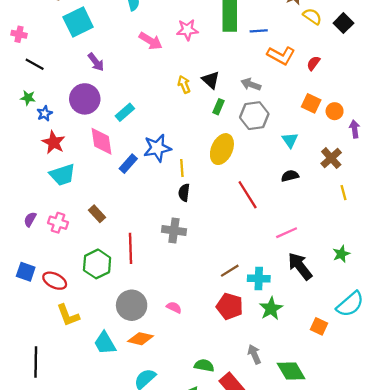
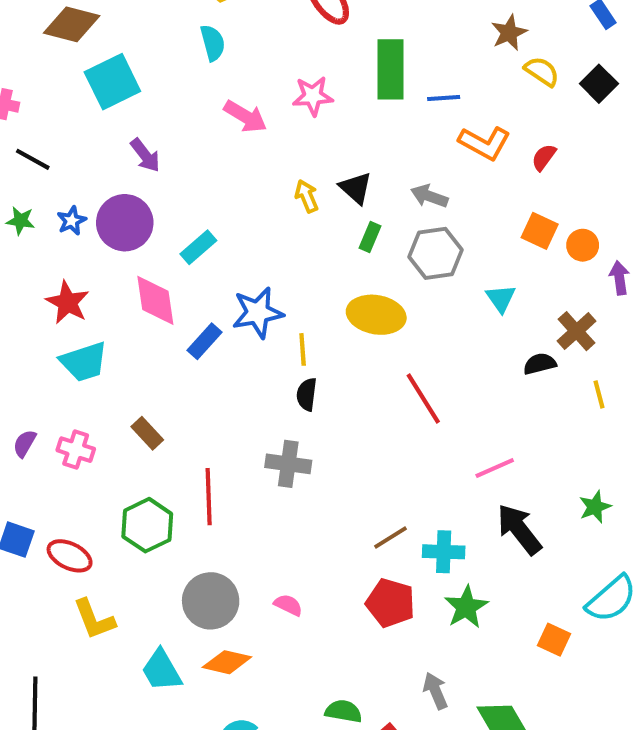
blue star: (45, 113) -> (72, 221), moved
yellow ellipse: (222, 149) -> (376, 315), turned 76
black semicircle: (290, 176) -> (540, 364), moved

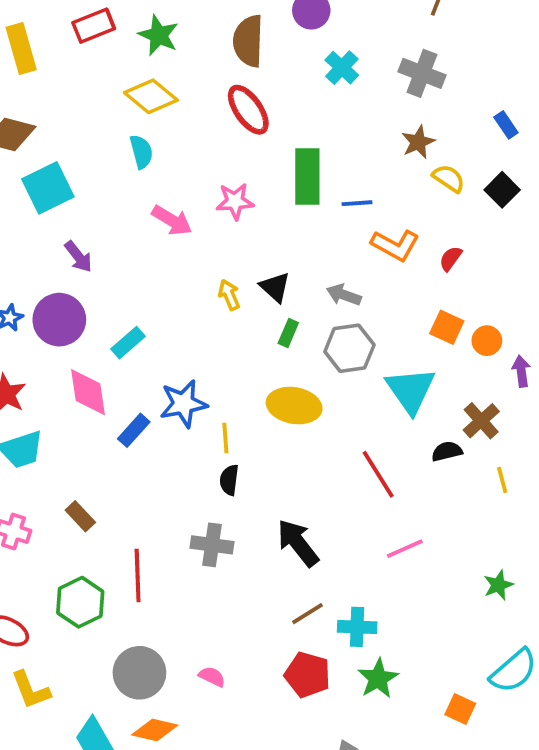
cyan triangle: (501, 298) -> (411, 390), size x1.8
red line: (423, 399) -> (378, 474), moved
black arrow: (519, 529) -> (298, 543), moved

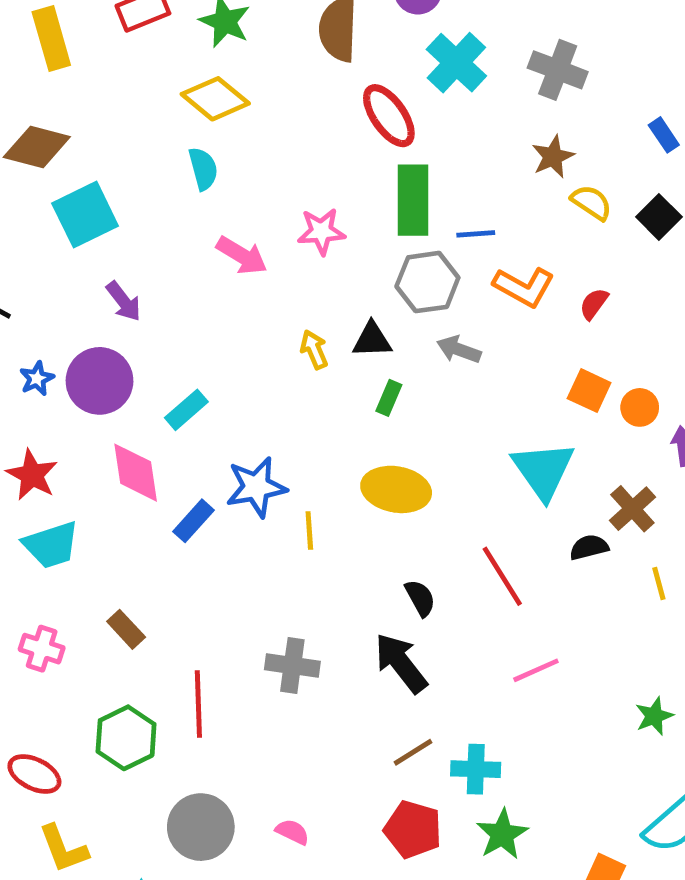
cyan cross: (342, 68) -> (456, 63), size x1.4
red ellipse: (248, 110) -> (389, 116), moved
black triangle: (275, 287) -> (372, 340), turned -44
gray hexagon: (349, 348) -> (427, 282), moved
black semicircle: (229, 480) -> (420, 598), moved, turned 144

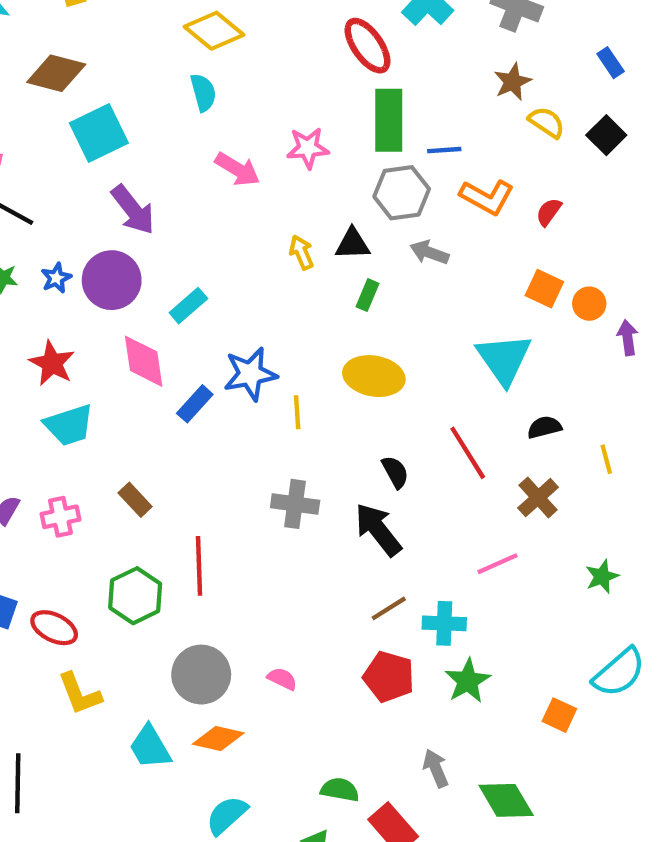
purple arrow: (124, 301) -> (133, 210), size x1.4
brown cross: (632, 509) -> (538, 498), moved
pink cross: (42, 649) -> (60, 517), turned -30
gray cross: (292, 665) -> (295, 504), moved
pink line: (536, 670) -> (498, 564), moved

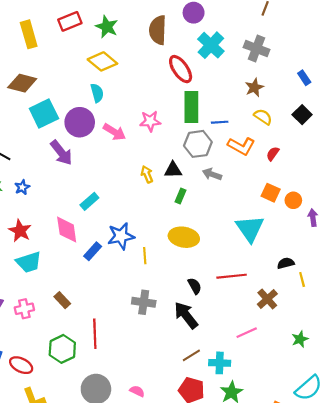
yellow semicircle: (547, 122) -> (263, 117), moved
purple circle: (112, 280) -> (80, 122), moved
black semicircle: (544, 427) -> (286, 263), moved
red line: (468, 453) -> (232, 276), turned -64

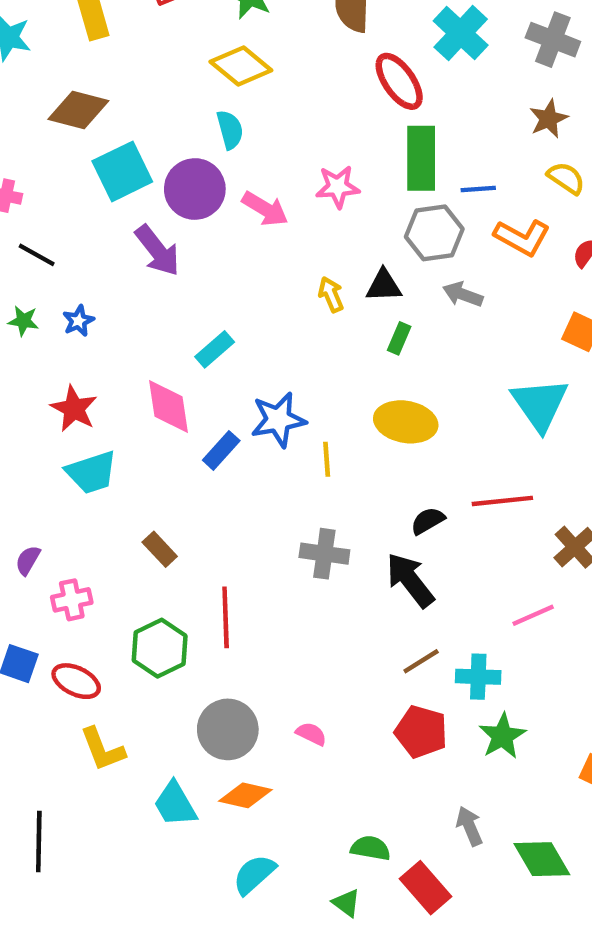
black semicircle: (195, 286) -> (428, 521), turned -91
pink cross: (24, 309) -> (72, 600), moved

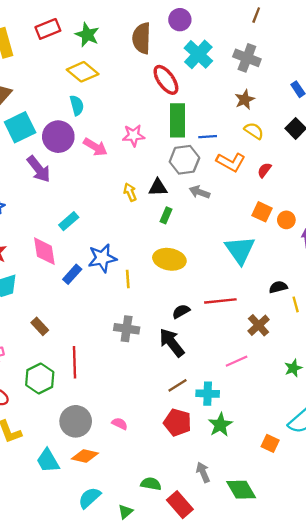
green triangle: (346, 903) -> (125, 512), moved, turned 42

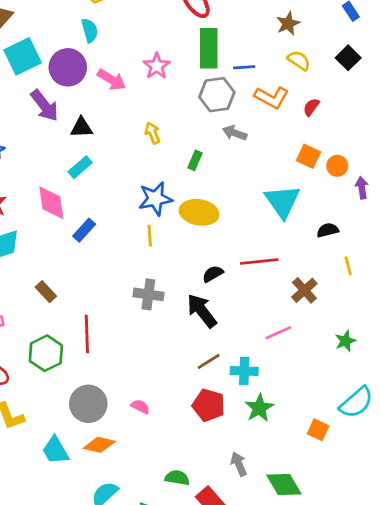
pink star: (134, 135) -> (157, 66), turned -30
black triangle: (158, 188) -> (81, 128), moved
blue star: (102, 258) -> (155, 199), moved
black semicircle: (278, 287) -> (328, 230), moved

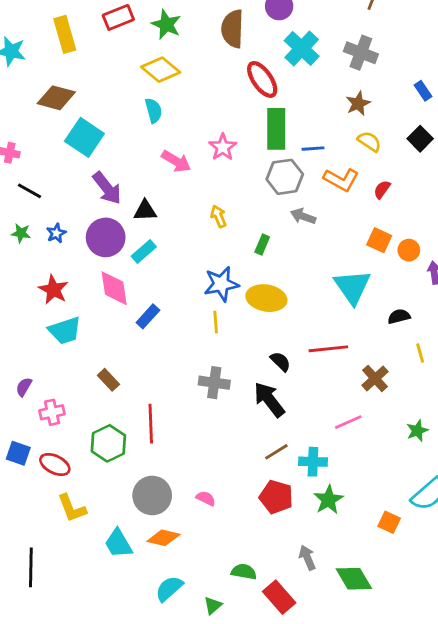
cyan square: (23, 56) -> (84, 137), turned -30
purple circle: (68, 67) -> (106, 237), moved
black semicircle: (213, 274) -> (281, 362), turned 75

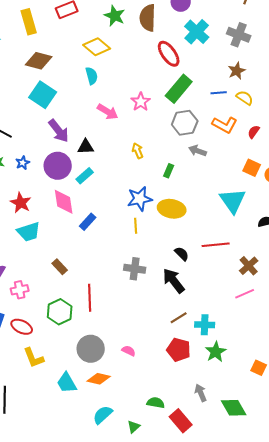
green star: (166, 24) -> (115, 16), moved
brown diamond: (56, 98) -> (39, 61), moved
green rectangle: (276, 129) -> (179, 89), turned 40
blue line: (313, 149) -> (219, 93), moved
pink line: (348, 422) -> (245, 294), moved

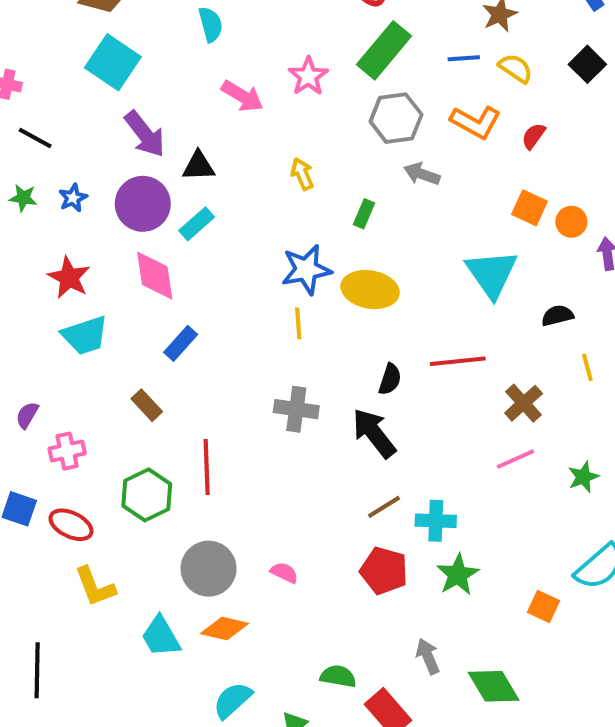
blue rectangle: (88, 222) -> (181, 343), moved
black semicircle: (182, 254) -> (390, 379), turned 63

